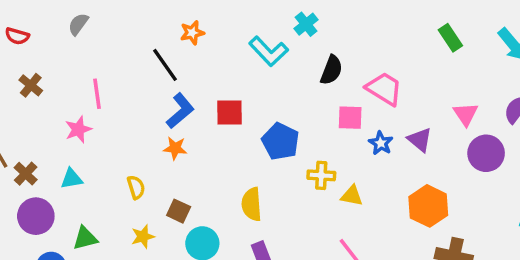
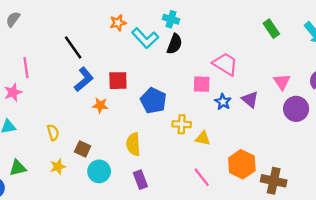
cyan cross: (306, 24) -> (171, 19), turned -35
orange star: (192, 33) -> (118, 23), moved
black semicircle: (331, 70) -> (175, 44), moved
orange star: (175, 148) -> (100, 105), moved
orange hexagon: (428, 206) -> (242, 164), moved

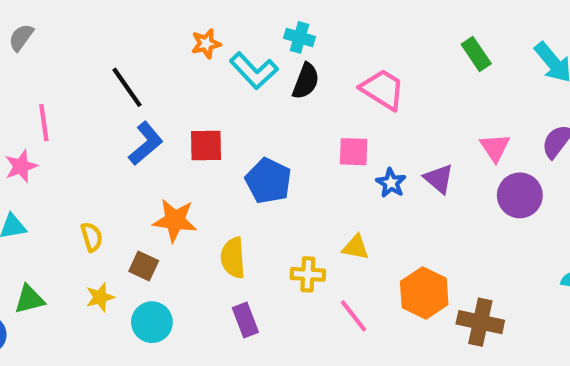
pink trapezoid: (225, 64) -> (383, 89), moved
orange star: (100, 105) -> (175, 220), moved, size x1.5
yellow cross: (182, 124) -> (308, 274), moved
cyan circle: (99, 171) -> (152, 322), moved

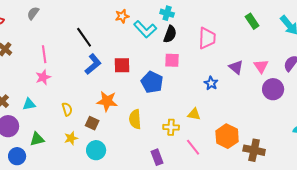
pink trapezoid: (383, 89) -> (207, 38), turned 60
pink square: (354, 152) -> (172, 60), moved
pink star: (21, 166) -> (43, 77), moved
purple triangle: (439, 179) -> (236, 67), moved
purple rectangle: (245, 320) -> (157, 157), moved

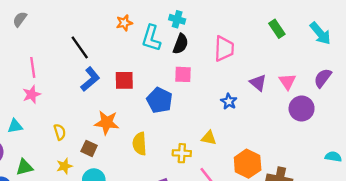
cyan L-shape: (145, 29) -> (151, 38), turned 60

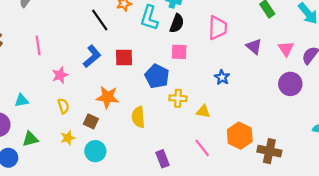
black line: (80, 47) -> (100, 20), moved
pink triangle: (287, 82) -> (286, 49), moved
purple triangle: (258, 83) -> (254, 46), moved
pink star: (32, 94) -> (60, 75), moved
yellow cross: (182, 153) -> (178, 98), moved

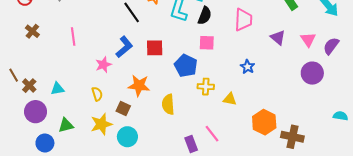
pink star: (60, 75) -> (103, 65), moved
yellow star: (68, 138) -> (101, 124), size x1.5
pink line: (202, 148) -> (212, 134), moved

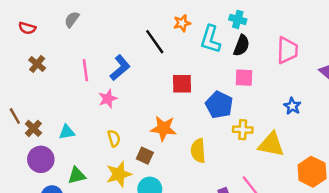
blue L-shape: (124, 47) -> (120, 68), moved
pink star: (103, 65) -> (108, 99), moved
yellow triangle: (230, 99) -> (271, 144), size x1.6

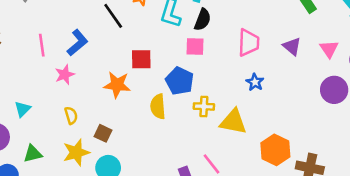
pink trapezoid: (287, 50) -> (249, 43), moved
pink square: (244, 78) -> (195, 46), moved
orange star: (163, 128) -> (117, 85), moved
cyan triangle: (67, 132) -> (23, 109), turned -35
yellow semicircle: (198, 151) -> (158, 106), moved

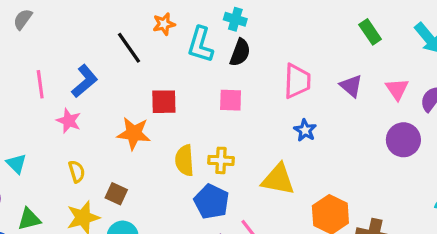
pink square: (195, 46) -> (231, 100), moved
pink star: (65, 75) -> (69, 121), turned -30
blue pentagon: (180, 81) -> (211, 202), moved
yellow cross: (204, 106) -> (221, 160), moved
cyan triangle: (23, 109) -> (16, 164), turned -30

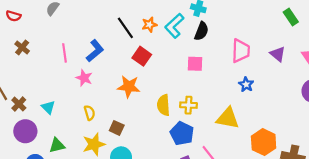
orange star: (164, 24) -> (149, 25), moved
cyan L-shape: (200, 45) -> (174, 26), turned 30
red square: (164, 102) -> (142, 56), moved, turned 36

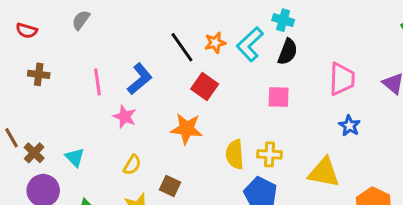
brown cross: (22, 47) -> (39, 74), turned -32
yellow semicircle: (90, 113) -> (132, 165), turned 48

